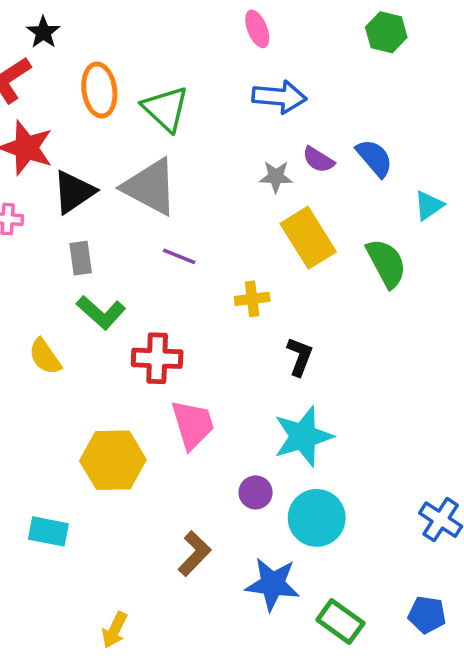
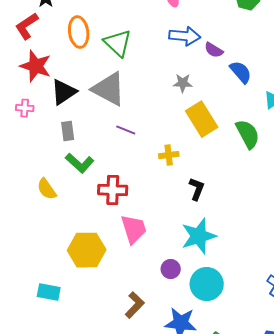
purple semicircle: (318, 160) -> (214, 50), moved

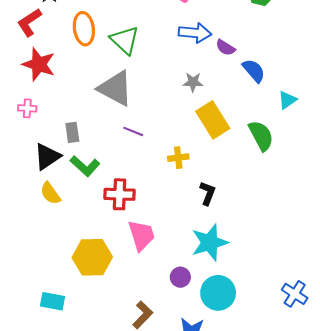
black triangle: (64, 92) -> (47, 157), moved

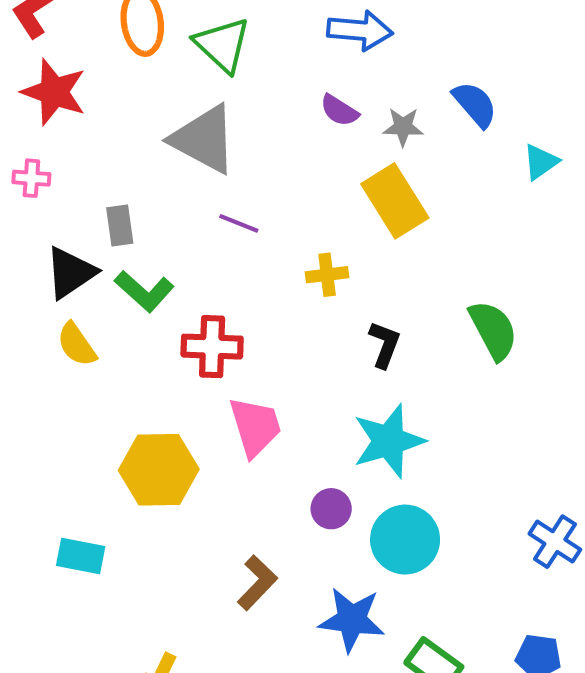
purple semicircle: (225, 48) -> (339, 110), moved
gray star: (193, 82) -> (403, 127), moved
green semicircle: (261, 136) -> (493, 330), moved

